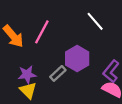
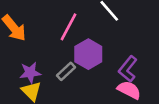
pink line: (42, 32) -> (68, 27), moved

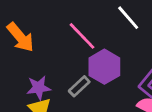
pink line: (68, 27) -> (82, 36), turned -72

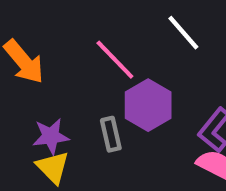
gray rectangle: (79, 86) -> (111, 134), turned -60

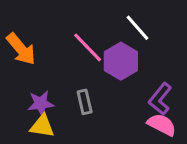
purple hexagon: (148, 105) -> (121, 61), moved
yellow triangle: (53, 167) -> (42, 126), turned -36

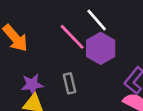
white line: (137, 28) -> (97, 20), moved

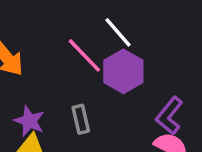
purple star: (32, 85) -> (29, 121), turned 30

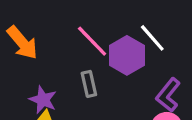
white line: (118, 32) -> (152, 38), moved
gray rectangle: (81, 119) -> (89, 84), moved

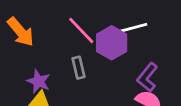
white line: (152, 38) -> (134, 28), turned -64

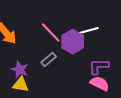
gray rectangle: (79, 68) -> (49, 60), turned 63
purple L-shape: (147, 77) -> (99, 67), turned 50

